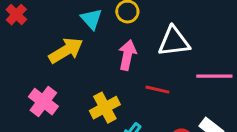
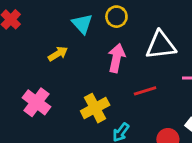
yellow arrow: (66, 51) -> (58, 54), size x0.6
red line: (157, 90) -> (145, 91), turned -30

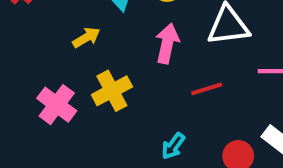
yellow cross: (95, 108) -> (112, 91), moved

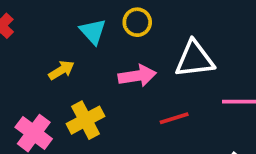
pink arrow: (167, 43) -> (137, 76), turned 69

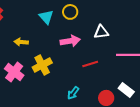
white triangle: (194, 59) -> (101, 32), size x0.7
yellow arrow: (61, 70) -> (21, 42), moved, turned -144

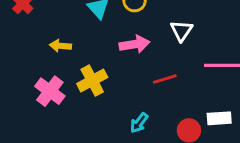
white triangle: (101, 32) -> (181, 31), turned -49
white rectangle: (126, 90) -> (219, 118), turned -42

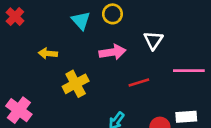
pink cross: (50, 91) -> (19, 110), moved

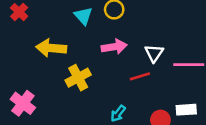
white triangle: (153, 40) -> (154, 53), moved
yellow arrow: (48, 53) -> (51, 48), size x1.6

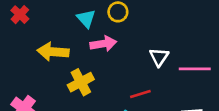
pink arrow: (114, 47) -> (103, 44), moved
red line: (140, 76) -> (140, 94), moved

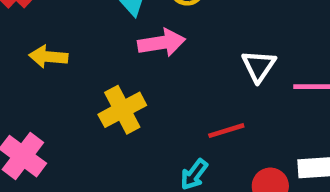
yellow arrow: (53, 52) -> (48, 57), moved, size x0.7

